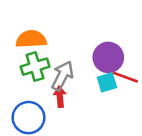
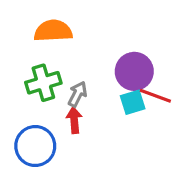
orange semicircle: (31, 39) -> (53, 31), moved
gray arrow: (62, 76) -> (77, 94), size x0.7

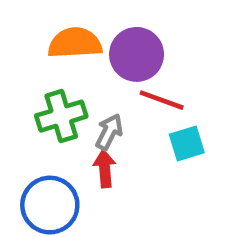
purple circle: (134, 71) -> (137, 54), moved
red line: (155, 96) -> (162, 100), moved

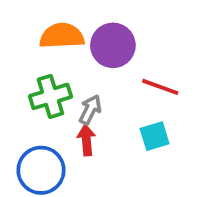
red line: (162, 100) -> (160, 87), moved
cyan square: (187, 143) -> (155, 136), moved

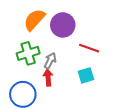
orange semicircle: (62, 36) -> (34, 20), turned -45

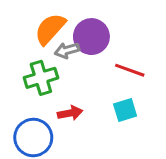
gray arrow: (50, 61) -> (67, 50), moved, turned -133
red arrow: (48, 78) -> (70, 113), turned 84

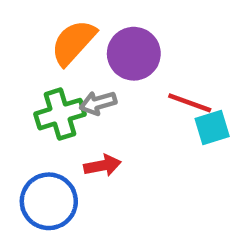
gray arrow: (67, 50) -> (98, 103), moved
cyan square: (125, 110) -> (212, 128), moved

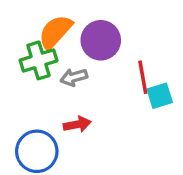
red line: (190, 103) -> (143, 77), turned 60
green cross: (60, 114) -> (39, 60), moved

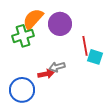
gray arrow: (74, 77) -> (57, 67), moved
cyan square: (160, 96) -> (95, 57), turned 35

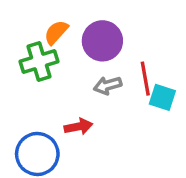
orange semicircle: (33, 19) -> (56, 32), size x0.7
gray arrow: (57, 67) -> (108, 85), moved

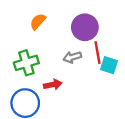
purple circle: (102, 41) -> (85, 27), moved
green cross: (39, 61) -> (26, 63), moved

